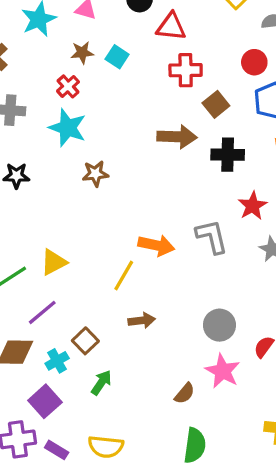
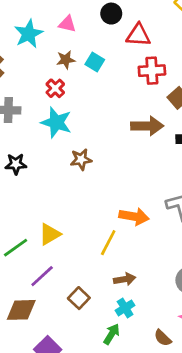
cyan cross: (57, 361) -> (125, 308), moved
green arrow: (101, 383) -> (112, 334), moved
brown semicircle: (185, 393) -> (163, 338), turned 96

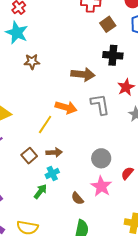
brown arrow: (147, 126) -> (83, 74), moved
brown square: (79, 298) -> (29, 156), moved

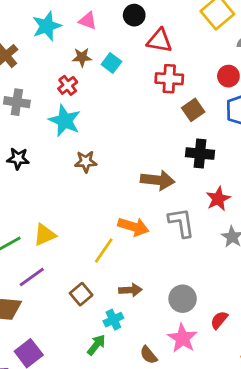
brown arrow: (54, 152) -> (130, 290), moved

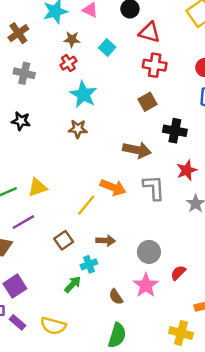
brown star: (82, 57) -> (72, 39), moved
brown square: (193, 110) -> (148, 102), moved
cyan star: (65, 121) -> (83, 94), moved

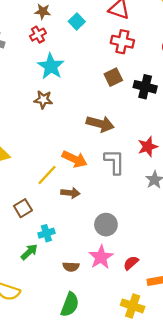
black cross: (175, 131) -> (145, 87), moved
brown arrow: (106, 241) -> (70, 193), moved
red semicircle: (178, 273) -> (131, 263), moved
brown semicircle: (116, 297) -> (71, 267), turned -56

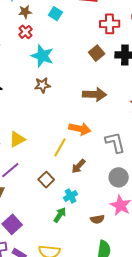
red cross: (122, 42) -> (110, 24), moved
gray L-shape: (115, 162) -> (115, 142), moved
brown arrow: (70, 193) -> (78, 166), moved, turned 140

